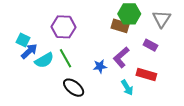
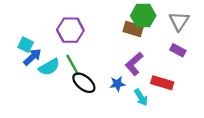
purple rectangle: (150, 45) -> (178, 50), moved
blue star: (100, 66) -> (117, 84), moved
black ellipse: (74, 88) -> (84, 83), moved

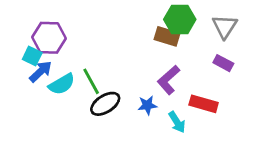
purple hexagon: (70, 30) -> (49, 38), moved
black ellipse: (84, 83) -> (105, 104), turned -70

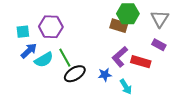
purple hexagon: (49, 38) -> (51, 27), moved
cyan square: (32, 56) -> (23, 32), moved, turned -32
red rectangle: (204, 104) -> (141, 62), moved

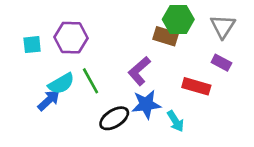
blue arrow: (29, 51) -> (49, 100), moved
purple L-shape: (120, 57) -> (139, 71), moved
black ellipse: (75, 74) -> (114, 118), moved
blue star: (105, 75) -> (146, 104), size x1.5

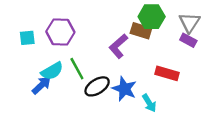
purple rectangle: (221, 63) -> (188, 40), moved
purple L-shape: (139, 71) -> (118, 46), moved
blue star: (146, 104) -> (124, 89), turned 30
black ellipse: (114, 118) -> (97, 86), moved

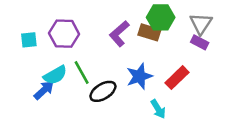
purple L-shape: (118, 46) -> (119, 34), moved
red rectangle: (167, 73) -> (177, 78), turned -60
blue star: (124, 89) -> (139, 76), moved, turned 30

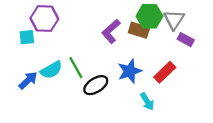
gray triangle: (201, 24) -> (174, 20), moved
purple hexagon: (64, 34) -> (44, 19), moved
blue arrow: (44, 90) -> (28, 80), moved

